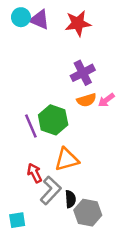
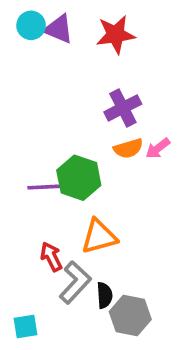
purple line: (31, 126) -> (46, 187), turned -70

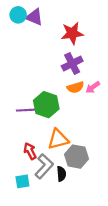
red star: (116, 35) -> (72, 33), moved
gray hexagon: (130, 315) -> (77, 157), moved
cyan square: (26, 326) -> (22, 181), moved

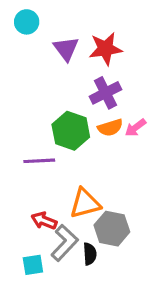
purple triangle: (34, 17) -> (66, 49), moved, turned 30
green hexagon: (46, 105) -> (71, 131), moved
red arrow: (30, 151) -> (44, 221), turned -42

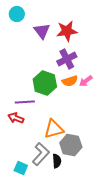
red arrow: (44, 221) -> (16, 118), moved
cyan square: (33, 265) -> (21, 168), turned 32

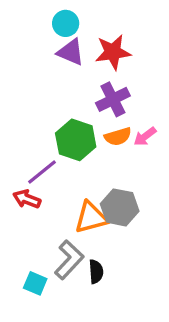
cyan circle: (17, 14) -> (66, 23), moved
purple triangle: (42, 31) -> (71, 52), turned -30
purple line: (25, 102) -> (42, 172), turned -36
gray hexagon: (71, 145) -> (120, 207), moved

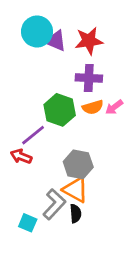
cyan circle: (66, 23) -> (37, 31), moved, size x1.5
purple cross: (113, 99) -> (89, 78), turned 30
gray hexagon: (120, 207) -> (78, 164), moved
orange triangle: (91, 218) -> (76, 190), moved, turned 44

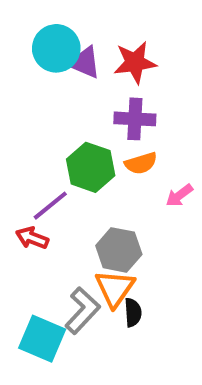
pink arrow: (114, 107) -> (179, 196), moved
orange triangle: (76, 190) -> (115, 288), turned 36
black semicircle: (76, 214) -> (133, 312), moved
cyan square: (28, 223) -> (42, 339), size x1.6

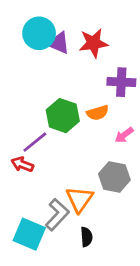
purple cross: (135, 119) -> (121, 82), moved
gray hexagon: (119, 250) -> (114, 177), moved
black semicircle: (133, 312) -> (86, 237), moved

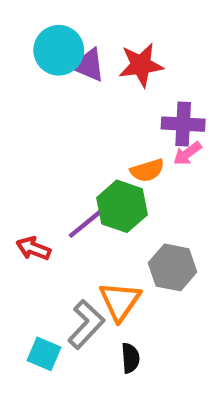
green hexagon: (63, 116) -> (122, 206), moved
pink arrow: (124, 135) -> (187, 154), moved
purple line: (35, 142) -> (86, 223), moved
cyan square: (29, 234) -> (44, 354), size x0.7

